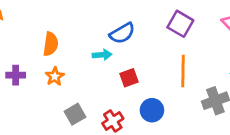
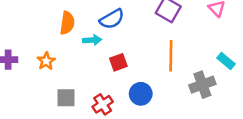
orange semicircle: (51, 44) -> (67, 23), moved
gray square: (75, 114) -> (66, 98), turned 30

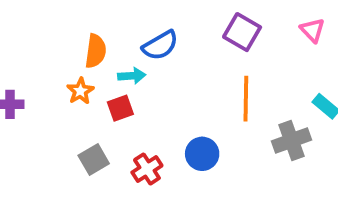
orange star: (46, 61) -> (80, 91), moved
red square: (118, 62) -> (120, 108), moved
gray square: (66, 98) -> (94, 160), turned -30

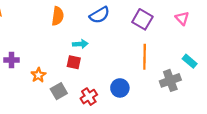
blue semicircle: (160, 45) -> (100, 15), moved
orange semicircle: (96, 51) -> (58, 16), moved
orange star: (80, 91) -> (38, 75), moved
red square: (120, 108) -> (74, 62), turned 32

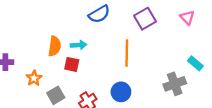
orange semicircle: (58, 16) -> (55, 46), moved
purple square: (142, 19) -> (145, 19), turned 30
orange line: (145, 57) -> (127, 53), moved

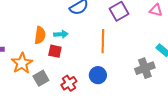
pink triangle: (187, 18) -> (156, 10), turned -32
orange star: (34, 78) -> (22, 63), size x1.5

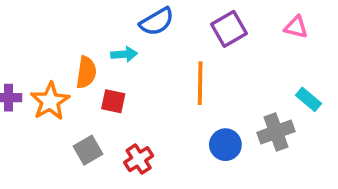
cyan arrow: (61, 34) -> (124, 54), moved
orange star: (22, 63) -> (50, 101), moved
blue circle: (98, 75) -> (225, 145), moved

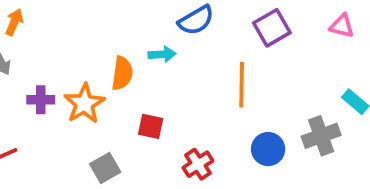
red square: (113, 101) -> (151, 126), moved
gray square: (88, 150) -> (105, 168), moved
red cross: (139, 159) -> (198, 164), moved

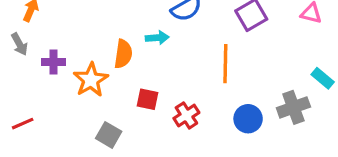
purple cross: (41, 100) -> (53, 62), moved
red cross: (198, 164) -> (186, 115), moved
gray square: (105, 168) -> (109, 135), turned -30

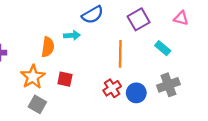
cyan rectangle: (323, 78) -> (163, 48), moved
orange star: (91, 80) -> (33, 77), moved
red cross: (186, 115) -> (112, 88), moved

